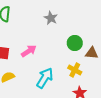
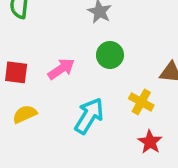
green circle: (75, 43) -> (110, 55), moved

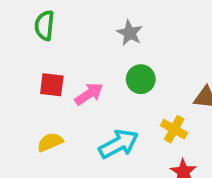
red square: (16, 72) -> (52, 85), moved
cyan arrow: (89, 116) -> (119, 144), turned 30

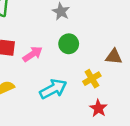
yellow cross: (174, 129) -> (92, 79), turned 30

